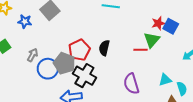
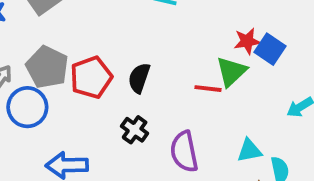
gray pentagon: (64, 63) -> (47, 67), moved
black cross: (84, 76) -> (135, 130), moved, size x0.6

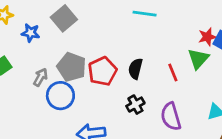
red line: (208, 89) -> (173, 73), moved, turned 66
black cross: (135, 130) -> (135, 105), turned 30

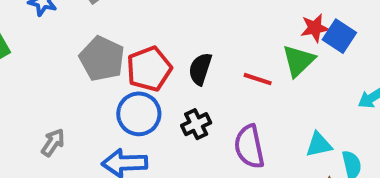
red line: (173, 73) -> (258, 79), turned -54
gray arrow: (41, 77) -> (53, 143), moved
blue circle: (60, 96) -> (139, 114), moved

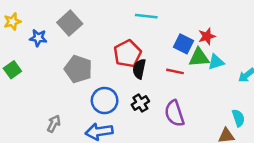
blue square: (339, 36) -> (184, 44), moved
green triangle: (298, 61) -> (199, 57), turned 45
red pentagon: (149, 69) -> (127, 54), moved
cyan triangle: (319, 145) -> (216, 62), moved

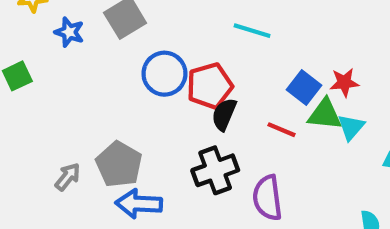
cyan triangle: (216, 62) -> (351, 127), turned -42
gray pentagon: (78, 69) -> (119, 164), moved
blue circle: (105, 101) -> (164, 74), moved
black cross: (140, 103) -> (215, 170), size x1.5

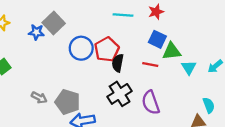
blue star: (69, 32) -> (36, 32), moved
red star: (344, 82) -> (156, 12), moved
cyan triangle: (351, 127) -> (189, 67), moved
gray arrow: (68, 177) -> (39, 98), moved, turned 91

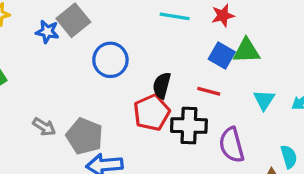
red pentagon: (107, 49) -> (152, 113), moved
green triangle: (172, 51) -> (246, 51), moved
black cross: (120, 94) -> (189, 126), moved, turned 30
purple semicircle: (151, 103) -> (232, 145), moved

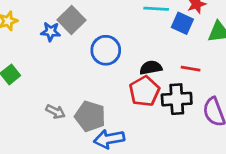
blue square: (222, 55) -> (182, 23), moved
black semicircle: (162, 85) -> (151, 68), turned 70

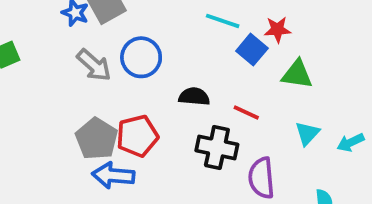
red pentagon: (144, 91) -> (137, 136), moved
gray arrow: (55, 112) -> (94, 65), moved, size x1.4

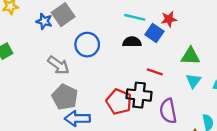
gray arrow: (94, 65) -> (58, 65), moved
green triangle: (297, 74) -> (190, 56), moved
black semicircle: (194, 97) -> (132, 42), moved
red pentagon: (137, 136) -> (119, 102), moved, turned -30

